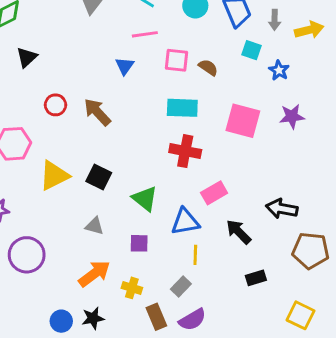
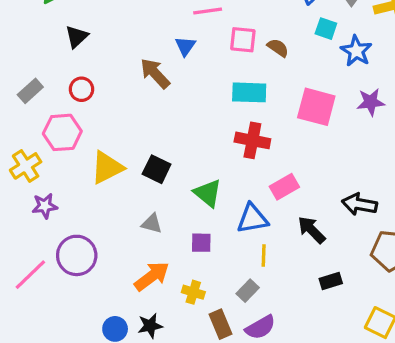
blue star: (279, 70) -> (356, 51), size x1.4
red circle: (55, 105) -> (81, 89), moved
brown arrow: (97, 112) -> (155, 73), moved

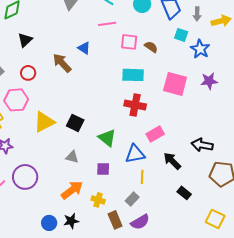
blue triangle: (185, 46) -> (84, 48), moved, turned -32
brown arrow: (155, 73) -> (62, 63), moved
black rectangle: (331, 281) -> (184, 193), turned 56

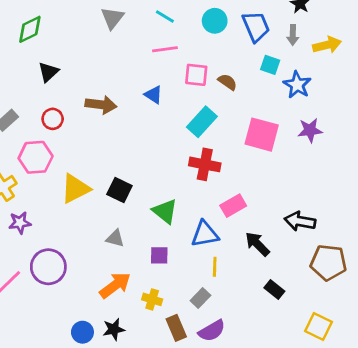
blue triangle: (84, 48) -> (154, 95), moved
brown arrow: (62, 63) -> (101, 105), turned 140
cyan rectangle: (133, 75) -> (202, 122), turned -50

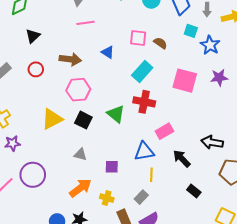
pink line: (165, 49) -> (85, 23), moved
pink hexagon: (36, 157) -> (78, 90), moved
green triangle: (165, 211) -> (116, 114), moved

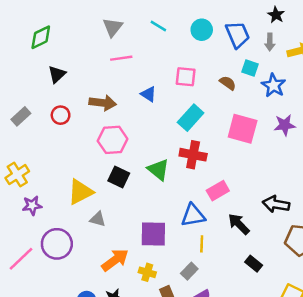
brown semicircle: (160, 43) -> (228, 83), moved
yellow triangle: (52, 119) -> (80, 192), moved
gray triangle: (80, 155) -> (98, 219), moved
purple square: (112, 167) -> (153, 234), size x1.6

